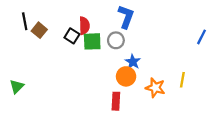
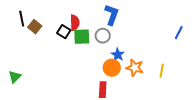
orange star: (155, 88) -> (135, 68), moved

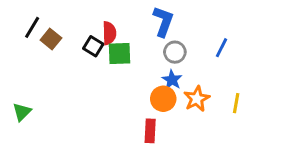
black line: (22, 19) -> (32, 27), turned 42
blue line: (179, 33) -> (222, 48), moved
gray circle: (103, 36) -> (175, 52), moved
orange star: (135, 68) -> (197, 99), turned 30

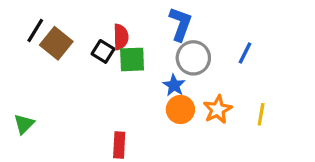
brown square: (51, 39) -> (56, 43), size x1.4
gray circle: (175, 52) -> (193, 58), size x1.4
blue star: (172, 80) -> (174, 85), moved
red rectangle: (150, 131) -> (119, 145), moved

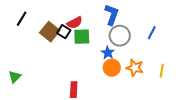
red semicircle: (121, 37) -> (75, 23), turned 63
brown square: (56, 43) -> (50, 32), moved
orange star: (218, 109) -> (135, 68), turned -30

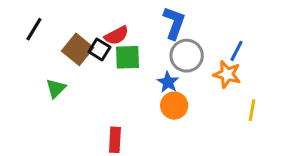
orange star: (135, 68) -> (227, 74), moved
green triangle: (15, 77) -> (56, 88), moved

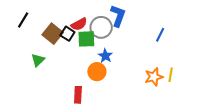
gray circle: (187, 56) -> (101, 27), moved
orange star: (227, 74) -> (154, 77), moved, turned -30
blue star: (168, 82) -> (105, 56), moved
orange circle: (174, 106) -> (97, 72), moved

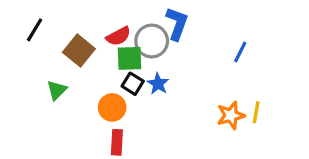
black square: (67, 34) -> (133, 84), moved
orange circle: (97, 72) -> (112, 107), moved

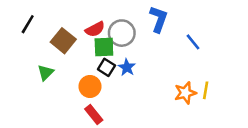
blue L-shape: (177, 24) -> (159, 19), moved
blue line: (240, 52) -> (193, 42), turned -66
red rectangle: (117, 142) -> (94, 114), turned -42

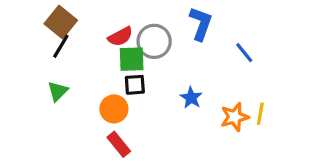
black line: (28, 24) -> (61, 46), moved
brown square: (63, 41) -> (61, 22), moved
black square: (106, 67) -> (135, 85), turned -36
blue star: (127, 67) -> (191, 98), moved

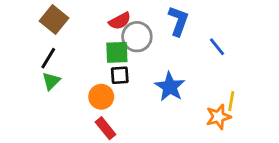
red semicircle: (120, 37) -> (120, 21), moved
black line: (61, 46) -> (48, 58), moved
blue star: (191, 98) -> (170, 87), size x1.5
orange star: (235, 117) -> (218, 117), moved

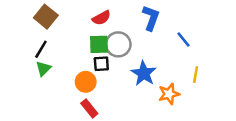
gray circle: (137, 37) -> (118, 44), moved
yellow line: (231, 101) -> (196, 75), moved
orange star: (218, 117) -> (169, 94), moved

